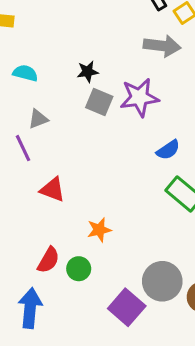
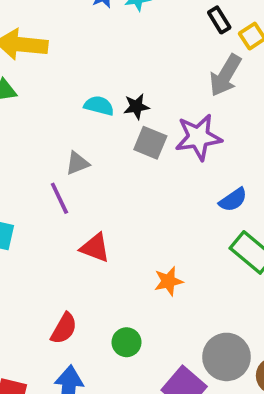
gray arrow: (162, 46) -> (225, 75), turned 114
cyan semicircle: (25, 73) -> (99, 106), moved
orange star: (99, 230) -> (168, 281), moved
red semicircle: (48, 260) -> (64, 328), moved

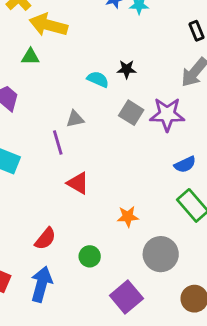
black star: (136, 107) -> (127, 69), moved
gray circle: (227, 357) -> (161, 254), moved

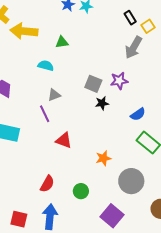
green triangle: (30, 57) -> (62, 42), moved
black star: (127, 69) -> (102, 103), moved
cyan semicircle: (98, 79) -> (46, 66), moved
purple star: (167, 114) -> (119, 81), size x0.7

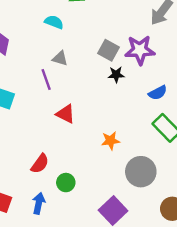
purple star: (119, 81) -> (140, 50), size x1.4
gray triangle: (54, 95) -> (60, 58), turned 32
green circle: (81, 191) -> (66, 183), moved
blue arrow: (50, 217) -> (39, 203), size x0.7

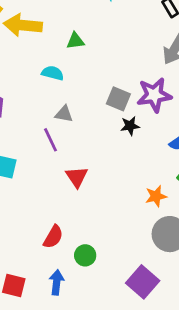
red triangle: (66, 114) -> (77, 177), turned 35
orange star: (110, 141) -> (156, 196), moved

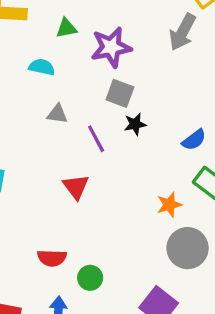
purple star: (154, 95) -> (111, 47), moved
purple line: (50, 140) -> (96, 139), moved
red semicircle: (53, 237) -> (52, 258), turned 65

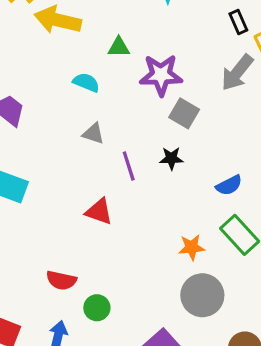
gray square: (120, 93) -> (184, 113), moved
red triangle: (76, 187) -> (99, 212), turned -44

